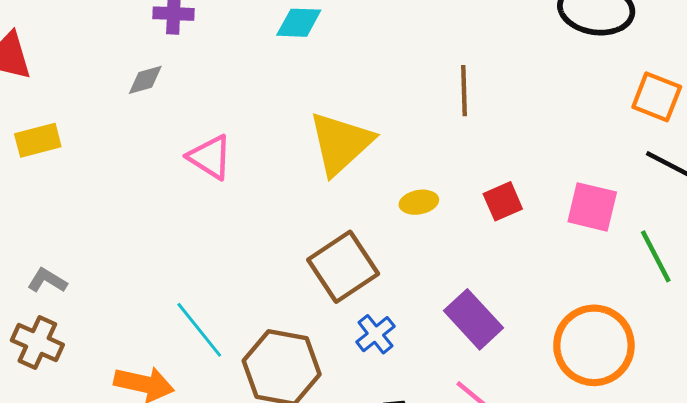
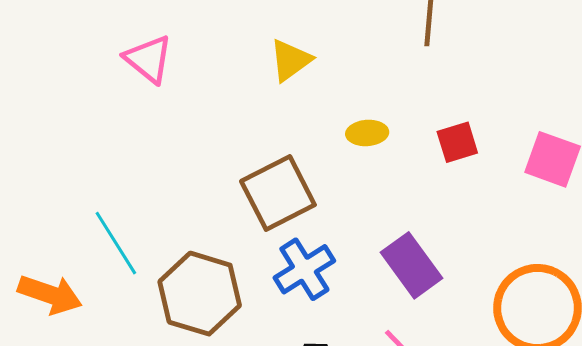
yellow triangle: (341, 143) -> (290, 60), size x0.6
blue cross: (375, 334) -> (304, 269), size x1.4

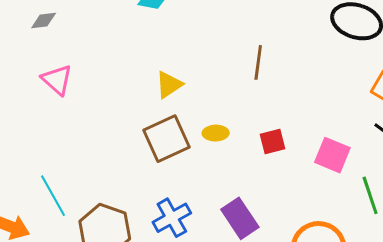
pink triangle: (149, 59) -> (57, 80), moved
brown square: (278, 193) -> (167, 139), moved

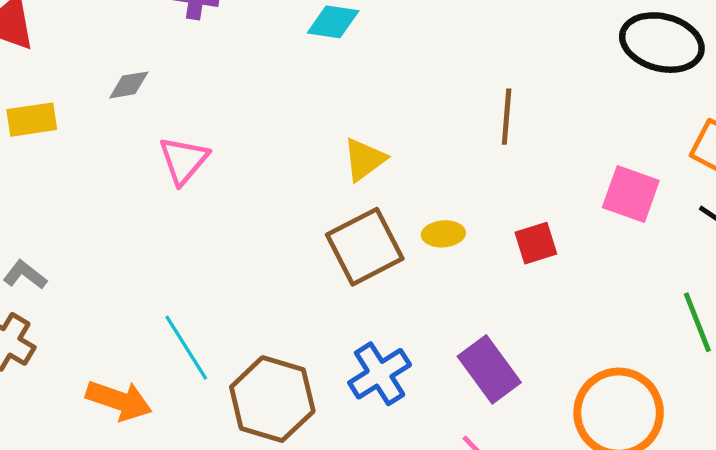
gray diamond: (44, 21) -> (129, 85), moved
pink triangle: (57, 80) -> (184, 160), turned 32
pink square: (332, 155) -> (631, 194), moved

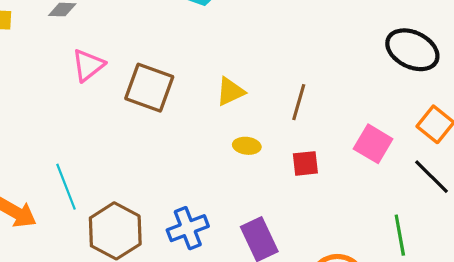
brown line: (507, 117) -> (299, 102), moved
yellow triangle: (364, 159) -> (230, 92), moved
brown square: (365, 247) -> (149, 88), moved, turned 36

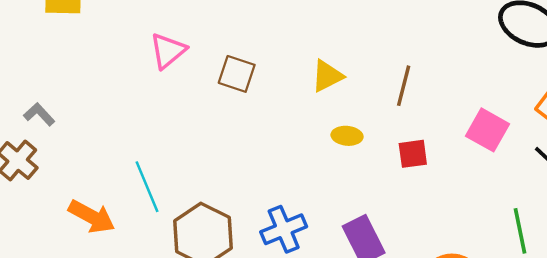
brown square: (149, 88) -> (237, 74), size x0.7

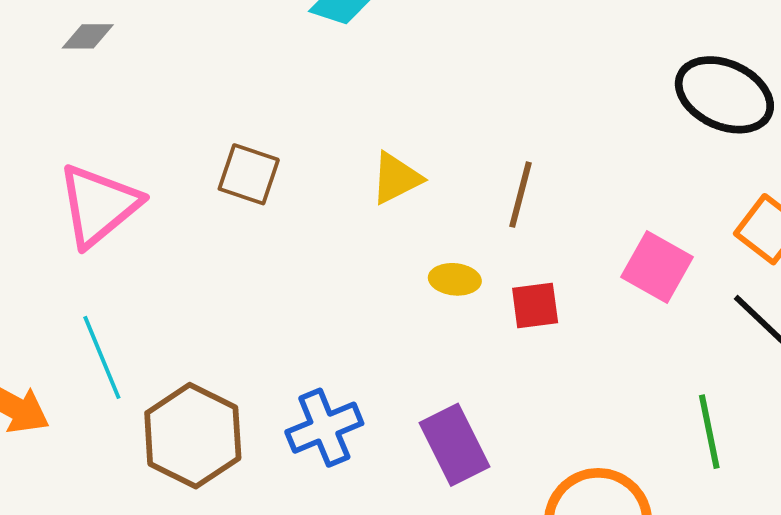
pink triangle: (168, 51) -> (99, 205), moved, size x1.4
yellow ellipse: (347, 136) -> (455, 279), moved

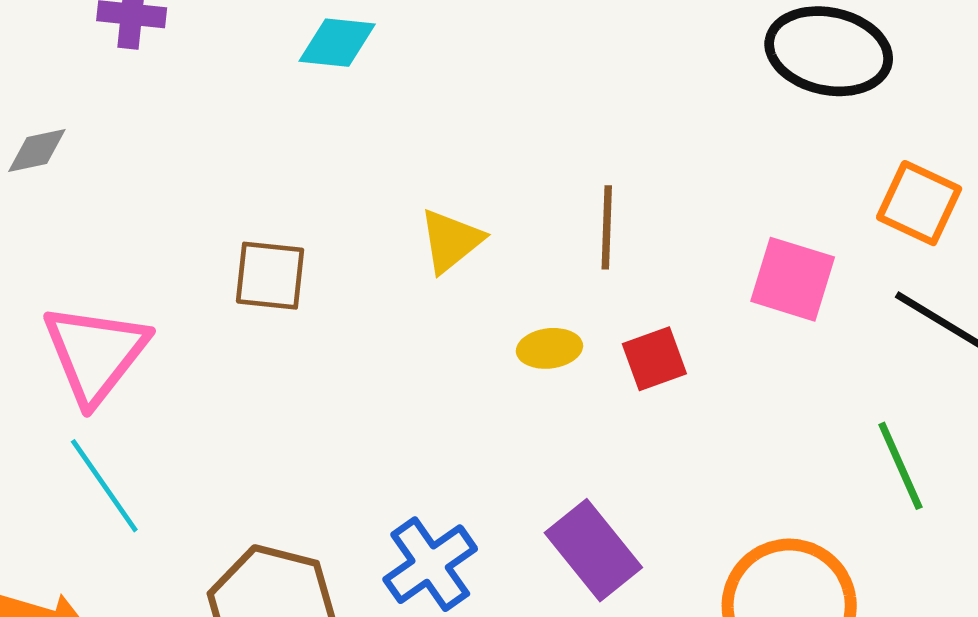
cyan line: (102, 357) -> (104, 486), moved

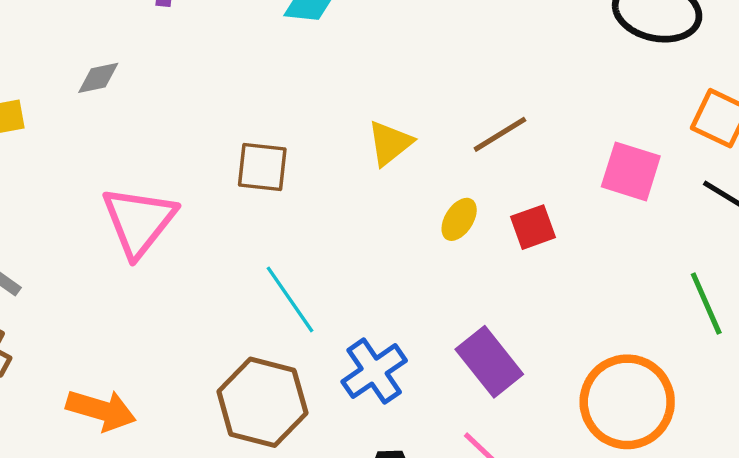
brown line: (607, 227) -> (500, 134), turned 56
yellow ellipse: (549, 348) -> (459, 219), turned -51
cyan line: (104, 486) -> (290, 299), moved

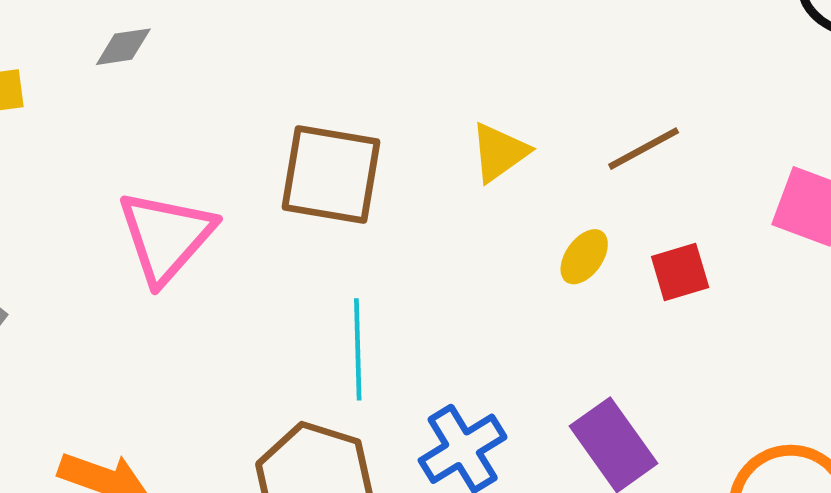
brown square: (262, 167) -> (331, 174), size x1.5
cyan line: (290, 299) -> (358, 349), turned 30

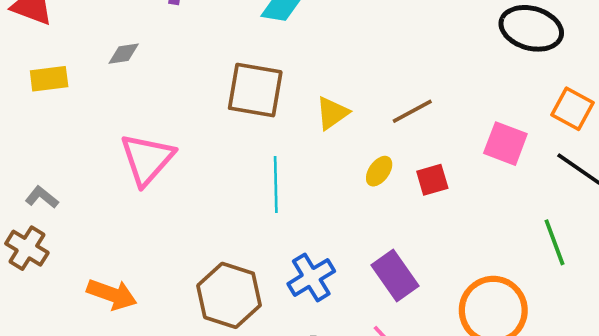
brown square: (331, 174) -> (255, 90), moved
cyan line: (358, 349) -> (276, 185), moved

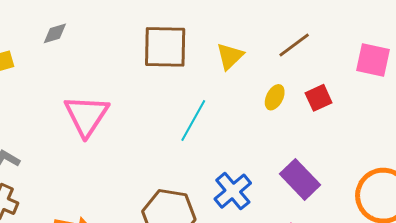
cyan line: (276, 185) -> (193, 121), turned 39

